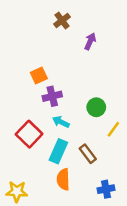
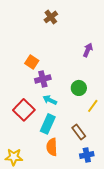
purple arrow: (90, 41) -> (88, 50), moved
orange square: (39, 75) -> (32, 62), turned -32
brown rectangle: (88, 154) -> (79, 132), moved

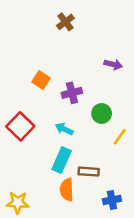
purple arrow: (88, 50) -> (113, 64), turned 80
purple cross: (43, 79) -> (72, 93), moved
red square: (24, 110) -> (20, 126), moved
brown rectangle: (79, 132) -> (89, 172), moved, turned -49

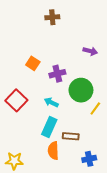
brown cross: (65, 22) -> (52, 17), turned 32
green circle: (102, 113) -> (81, 90), size x1.5

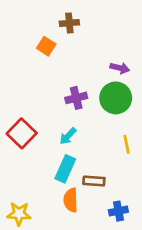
orange square: (33, 63) -> (46, 46), moved
green circle: (81, 90) -> (116, 98), moved
cyan arrow: (51, 102) -> (68, 136), turned -72
yellow line: (95, 109) -> (127, 144), turned -48

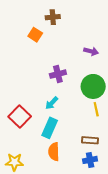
green circle: (116, 98) -> (93, 86), moved
red square: (22, 133) -> (20, 116), moved
brown rectangle: (94, 181) -> (90, 140), moved

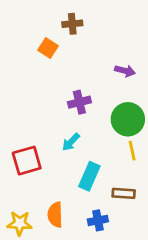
red square: (20, 116) -> (27, 161), turned 30
cyan rectangle: (50, 128) -> (89, 176), moved
orange semicircle: (54, 152) -> (55, 215), moved
blue cross: (90, 160) -> (98, 220), moved

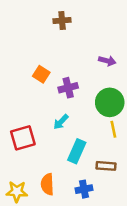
orange square: (48, 48) -> (41, 74), moved

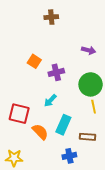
red square: (23, 138) -> (19, 114), turned 30
orange semicircle: (47, 184) -> (40, 132), moved, turned 138

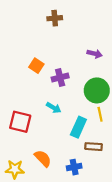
cyan arrow: (50, 101) -> (54, 108), turned -104
cyan rectangle: (63, 125) -> (78, 127), moved
orange semicircle: (40, 132) -> (43, 158), moved

